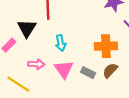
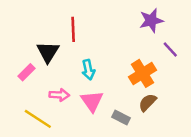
orange cross: (106, 46) -> (142, 73), turned -30
gray rectangle: (88, 73) -> (121, 118), moved

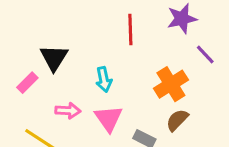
red line: (73, 29) -> (130, 30), moved

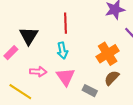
red line: (130, 30) -> (66, 23), moved

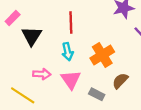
pink rectangle: (11, 53) -> (13, 18), moved
orange cross: (108, 54) -> (102, 55), moved

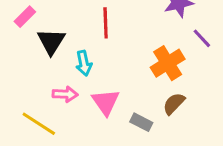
cyan arrow: (68, 52) -> (84, 63), moved
orange cross: (102, 55) -> (168, 63), moved

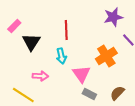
cyan arrow: (84, 63) -> (61, 56), moved
pink triangle: (106, 102) -> (81, 74), moved
brown semicircle: (174, 104) -> (117, 93), moved

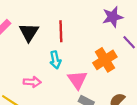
black triangle: (31, 42) -> (29, 32), moved

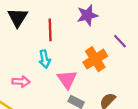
purple star: (113, 17) -> (87, 15), moved
black triangle: (29, 32) -> (18, 17), moved

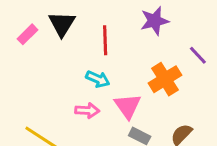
cyan arrow: (45, 59) -> (98, 79), turned -54
pink arrow: (21, 82) -> (87, 111), moved

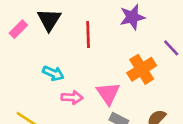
cyan arrow: (98, 79) -> (53, 73), moved

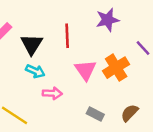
black triangle: (49, 20) -> (32, 44), moved
pink triangle: (108, 93) -> (85, 70), moved

